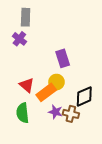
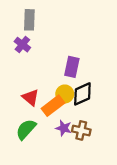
purple rectangle: (63, 58) -> (72, 67), turned 30
black diamond: (84, 96) -> (82, 94), moved
green semicircle: (23, 113) -> (26, 129), turned 48

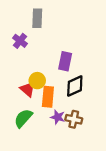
gray rectangle: (29, 20) -> (37, 18), moved
yellow circle: (65, 94) -> (37, 81), moved
orange rectangle: (53, 106) -> (48, 97), turned -48

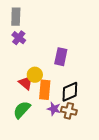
gray rectangle: (37, 18) -> (16, 17), moved
black diamond: (75, 86) -> (70, 92), moved

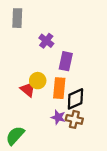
purple cross: (19, 38) -> (46, 41), moved
orange rectangle: (45, 90) -> (59, 88), moved
green semicircle: (22, 110) -> (15, 136), moved

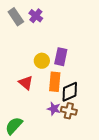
gray rectangle: (17, 18) -> (16, 17), turned -36
purple cross: (46, 41) -> (36, 16), moved
yellow circle: (38, 81) -> (42, 61), moved

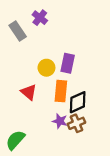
gray rectangle: (16, 17) -> (18, 31), moved
brown cross: (69, 111) -> (76, 123), turned -35

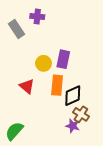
purple cross: (40, 18) -> (37, 16), turned -32
purple star: (60, 121) -> (73, 126), moved
brown cross: (76, 123) -> (81, 114), moved, turned -35

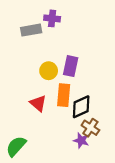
purple cross: (37, 16) -> (52, 18), moved
gray rectangle: (16, 29) -> (31, 30), moved, turned -66
red triangle: (27, 86) -> (38, 103), moved

